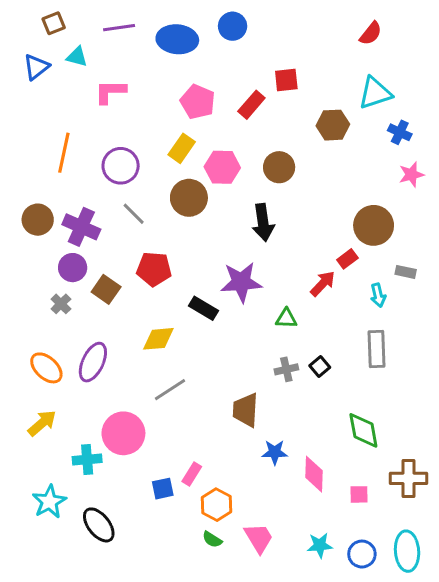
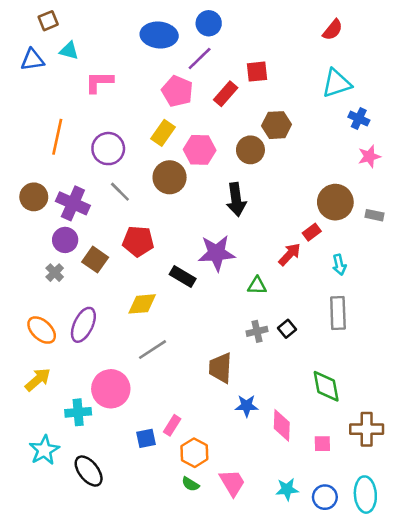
purple line: (119, 28) -> (200, 59), moved, turned -36
blue triangle: (36, 67) -> (32, 60), turned 30
brown hexagon: (333, 125) -> (277, 125), moved
gray rectangle: (406, 272) -> (374, 215), moved

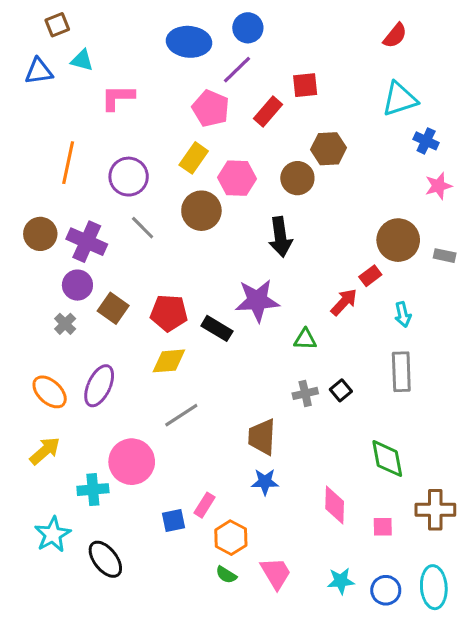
red pentagon: (138, 241) -> (169, 313), moved
blue star: (247, 406) -> (265, 482), moved

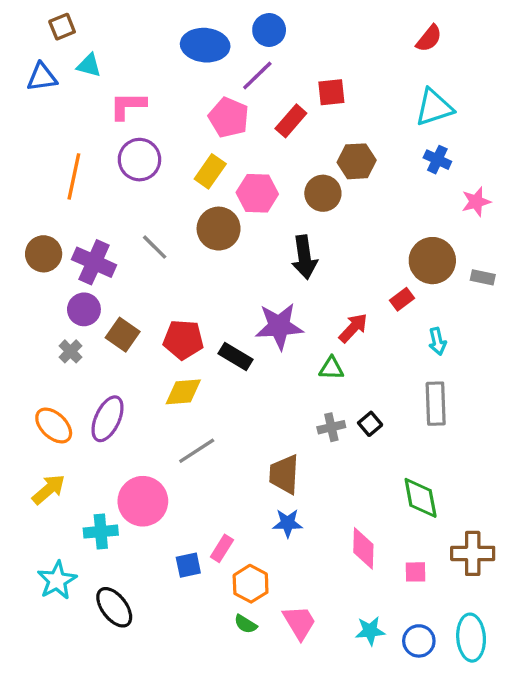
blue cross: (426, 141) -> (437, 160), moved
purple circle: (129, 177) -> (139, 160), moved
red arrow: (344, 302) -> (353, 328), moved

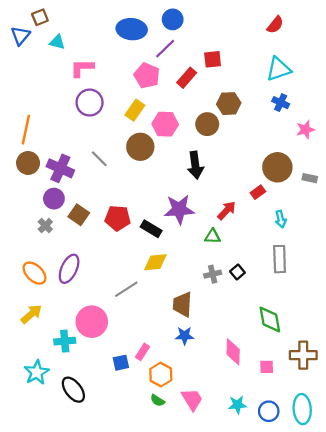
blue triangle: (42, 77) -> (20, 36), moved, turned -42
orange line: (74, 176) -> (26, 130), moved
yellow diamond: (183, 392) -> (155, 262), moved

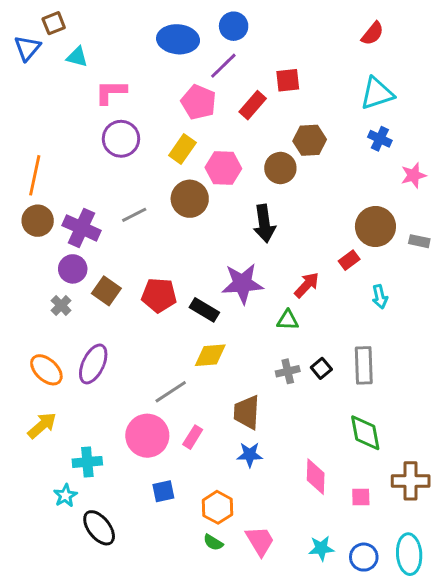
gray line: (99, 159) -> (134, 215), turned -72
gray rectangle: (280, 259) -> (364, 365), moved
pink circle: (92, 322) -> (147, 436), moved
pink rectangle: (142, 352) -> (193, 437), moved
cyan star: (37, 372) -> (65, 496), moved, size x0.7

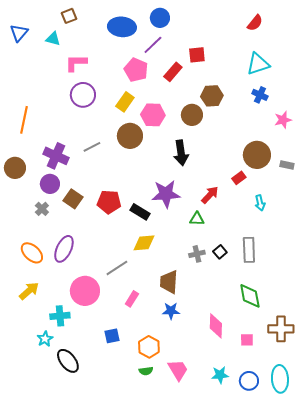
brown square: (54, 23) -> (69, 16), moved
brown circle: (38, 221) -> (15, 168), moved
pink circle: (147, 436) -> (85, 291), moved
green semicircle: (213, 542) -> (146, 371), turned -40

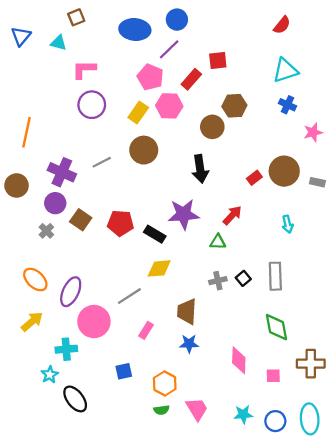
pink hexagon: (153, 115) -> (169, 106), moved
red rectangle: (239, 178) -> (254, 178), moved
purple ellipse: (64, 249) -> (71, 292), moved

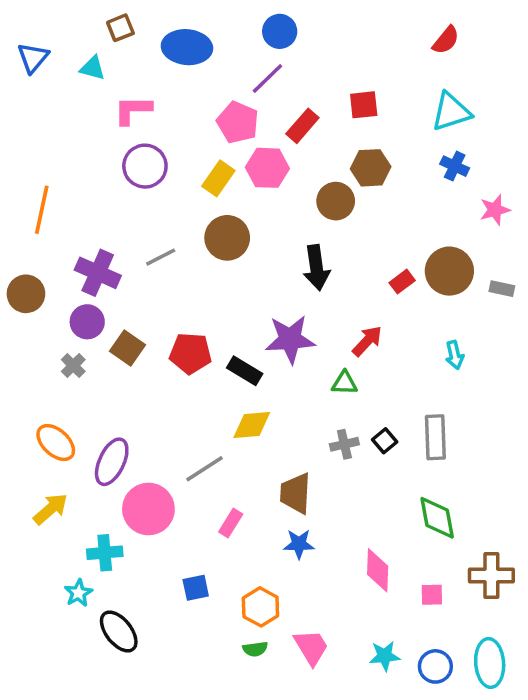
blue ellipse: (135, 29) -> (187, 47), moved
red square: (218, 60) -> (364, 105), moved

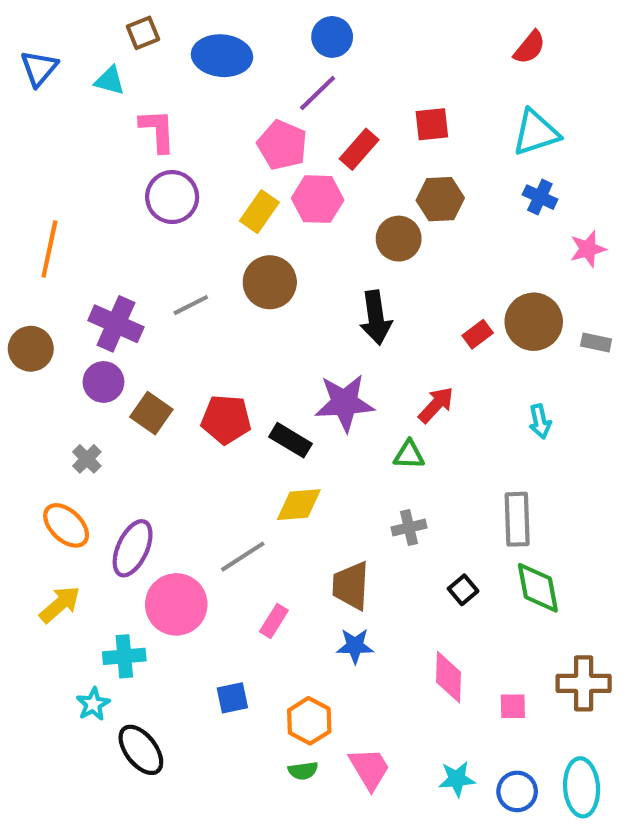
pink L-shape: (133, 110) -> (158, 131), turned 87
gray cross: (73, 366) -> (87, 459), moved
black square: (385, 441) -> (463, 590), moved
green diamond: (437, 518) -> (538, 588), moved

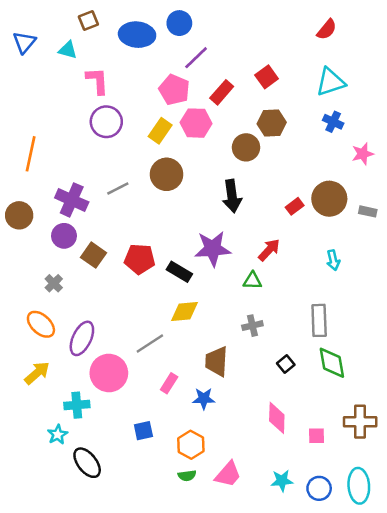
blue circle: (332, 37) -> (179, 23), moved
red square: (432, 124) -> (267, 77), turned -30
blue star: (355, 646) -> (204, 399), moved
pink trapezoid: (370, 769) -> (228, 474), turned 72

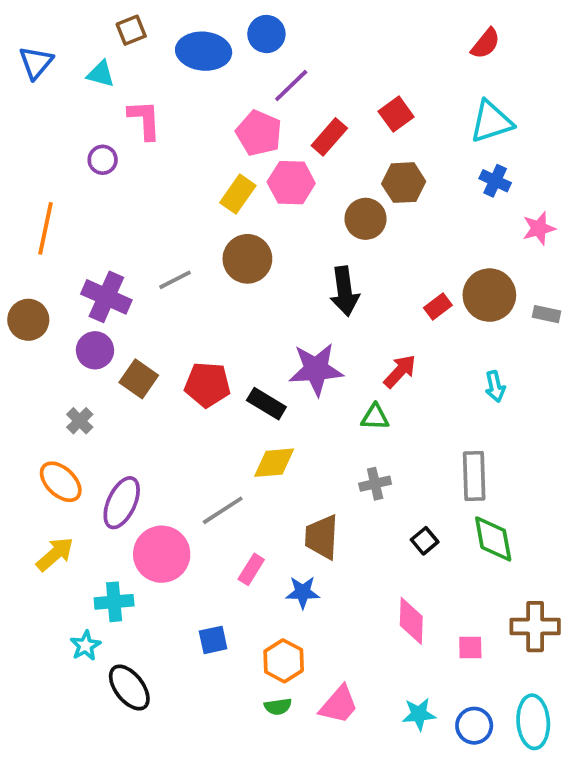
purple circle: (106, 122) -> (103, 160), moved, size x0.6

